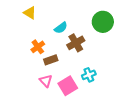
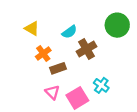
yellow triangle: (30, 13) -> (32, 28), moved
cyan cross: (89, 75) -> (101, 85), turned -32

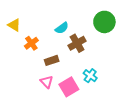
yellow triangle: (32, 28) -> (14, 25), moved
orange cross: (43, 54) -> (31, 43), moved

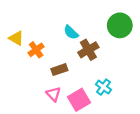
yellow triangle: (14, 25) -> (16, 38), moved
cyan semicircle: (62, 28) -> (71, 32), turned 80

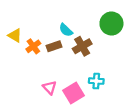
brown rectangle: (59, 70) -> (54, 46), moved
cyan cross: (103, 87) -> (96, 81), turned -32

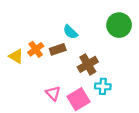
yellow triangle: (15, 35) -> (16, 56), moved
brown cross: (82, 46) -> (88, 64), moved

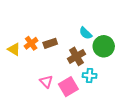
green circle: (119, 25) -> (104, 46), moved
cyan semicircle: (70, 32) -> (86, 33), moved

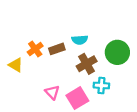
cyan semicircle: (86, 33) -> (80, 40), moved, turned -48
yellow triangle: (14, 49) -> (16, 65), moved

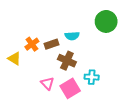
green circle: (117, 52) -> (106, 21), moved
brown cross: (87, 64) -> (67, 61), moved, turned -36

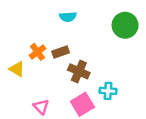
cyan semicircle: (72, 36) -> (68, 17), moved
pink triangle: (47, 83) -> (41, 107), moved

